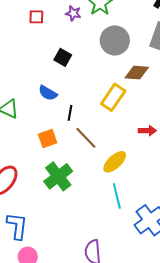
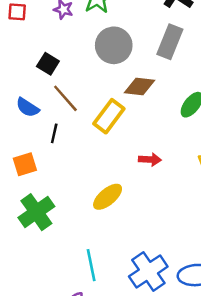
brown line: (86, 138) -> (65, 98), moved
cyan line: (117, 196) -> (91, 265), moved

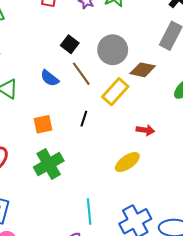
gray circle: (114, 45) -> (113, 50), moved
black line: (54, 133) -> (84, 119), moved
yellow ellipse: (108, 197) -> (127, 162), moved

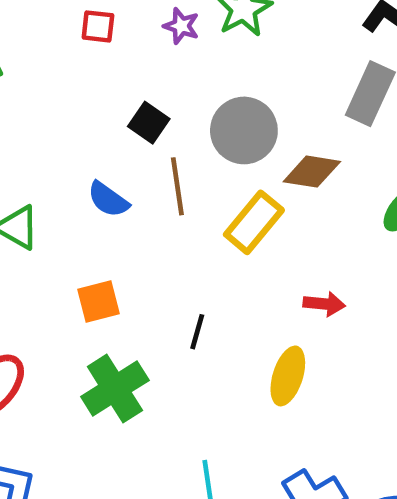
brown line: (81, 74) -> (177, 186), turned 30
black line: (84, 119) -> (197, 332), moved
yellow ellipse: (127, 162) -> (288, 376), turned -35

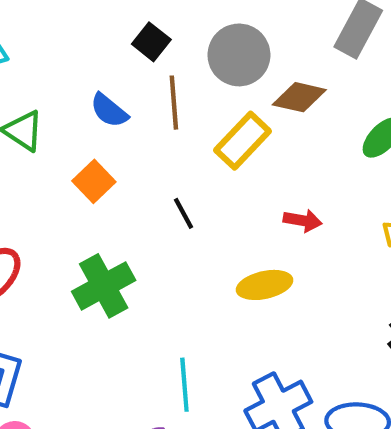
orange square: (98, 302) -> (94, 181), moved, turned -33
black line: (197, 332) -> (184, 213), moved, turned -48
yellow ellipse: (288, 376) -> (265, 285), turned 56

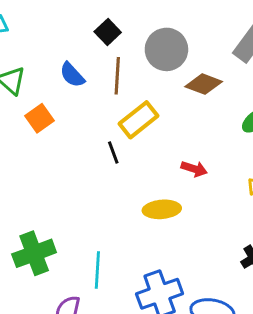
yellow rectangle: (243, 141) -> (139, 120), moved
orange square: (94, 181) -> (39, 118), moved
green cross: (104, 286) -> (34, 253), moved

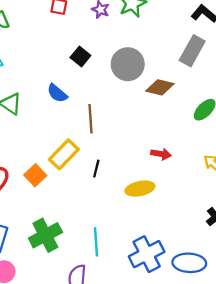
brown line: (117, 76) -> (91, 119), moved
orange square: (39, 118) -> (35, 175), moved
yellow rectangle: (139, 120) -> (64, 154), moved
black line: (113, 153) -> (96, 169), moved, turned 42

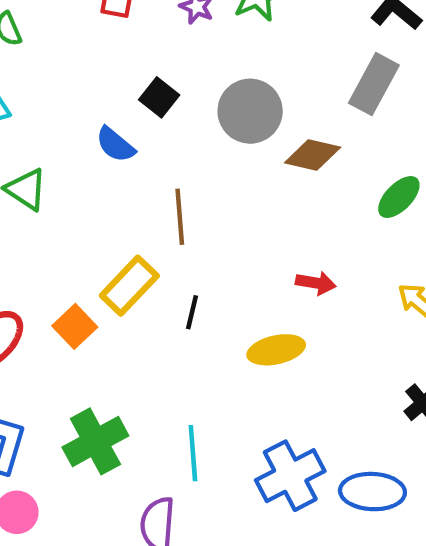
blue semicircle: (57, 93) -> (115, 145), moved

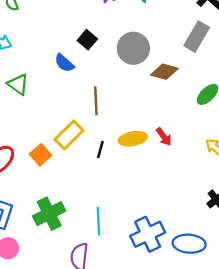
red arrow: (316, 283) -> (164, 137), turned 42
yellow ellipse: (276, 350) -> (133, 139), moved

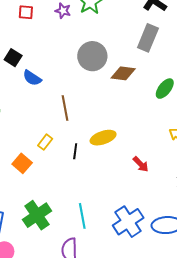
black square: (87, 40) -> (13, 58), moved
yellow rectangle: (69, 135) -> (45, 142), size x0.6
red arrow: (164, 137) -> (141, 164), moved

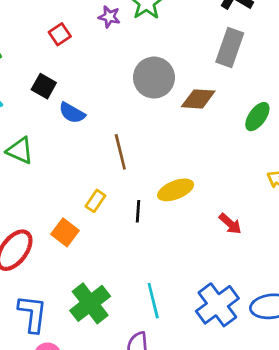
red square: (26, 12) -> (60, 34), moved, turned -35

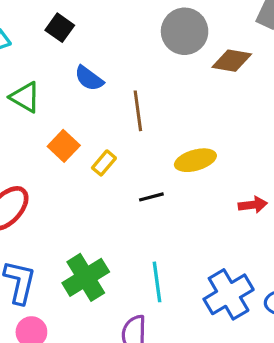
blue semicircle: (72, 113) -> (89, 78), moved
black line: (138, 211) -> (151, 197), moved, turned 65
red arrow: (230, 224) -> (253, 205), turned -55
orange square: (65, 232) -> (64, 146), moved

